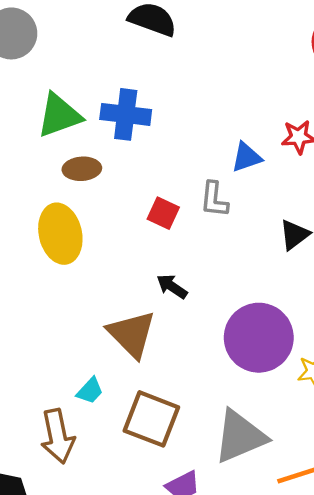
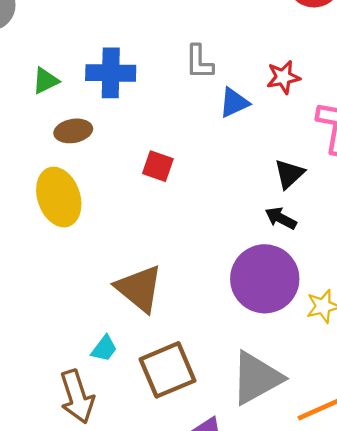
green triangle: (59, 115) -> (45, 81), size x0.6
gray L-shape: (214, 199) -> (199, 62), moved
black arrow: (172, 286) -> (281, 218), moved
brown square: (151, 419) -> (167, 370), turned -38

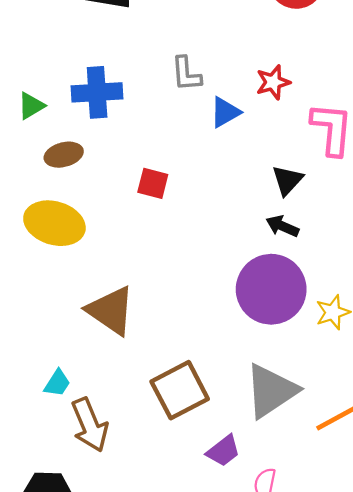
yellow ellipse: (59, 197) -> (54, 223), turned -50
brown triangle: (139, 288) -> (111, 311), moved
cyan trapezoid: (104, 349) -> (57, 383), moved

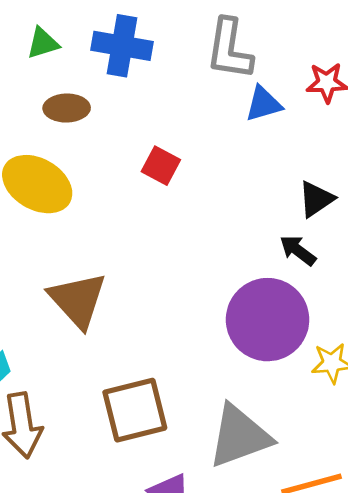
gray L-shape: (186, 74) -> (229, 49), size x1.4

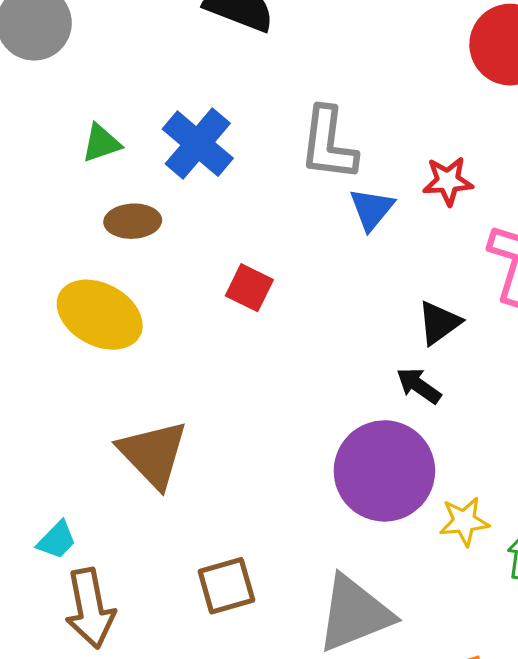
blue cross: (122, 46) -> (198, 144), turned 32
blue triangle: (263, 104) -> (372, 209), turned -33
brown square: (135, 410) -> (226, 586), size x0.7

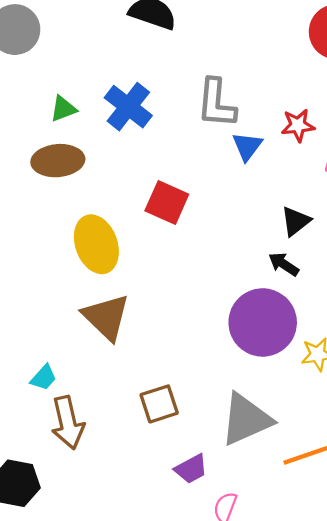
brown ellipse: (133, 221) -> (58, 161), moved, size x1.4
red square: (249, 288) -> (167, 202), size x1.4
yellow ellipse: (100, 315) -> (96, 244), moved, turned 44

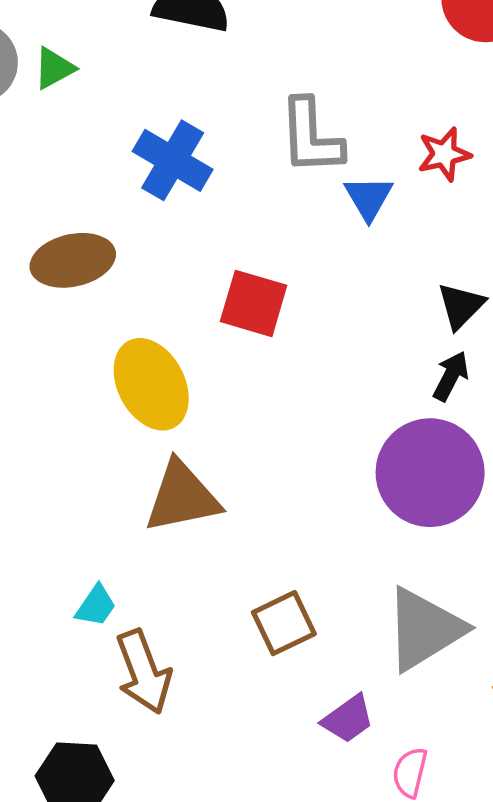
green triangle: (63, 109) -> (54, 68), moved
black arrow: (284, 264) -> (451, 376), turned 92
brown triangle: (106, 317) -> (182, 497), turned -48

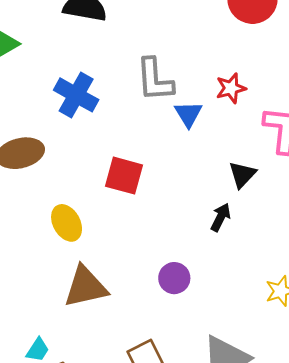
black arrow: (451, 376) -> (221, 217), moved
yellow ellipse: (151, 384) -> (67, 223), size x0.7
purple circle: (430, 473) -> (174, 278), moved, size x0.5

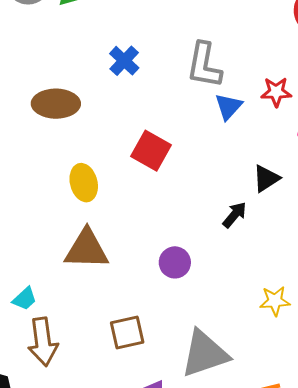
blue cross: (76, 95) -> (124, 61), size x0.7

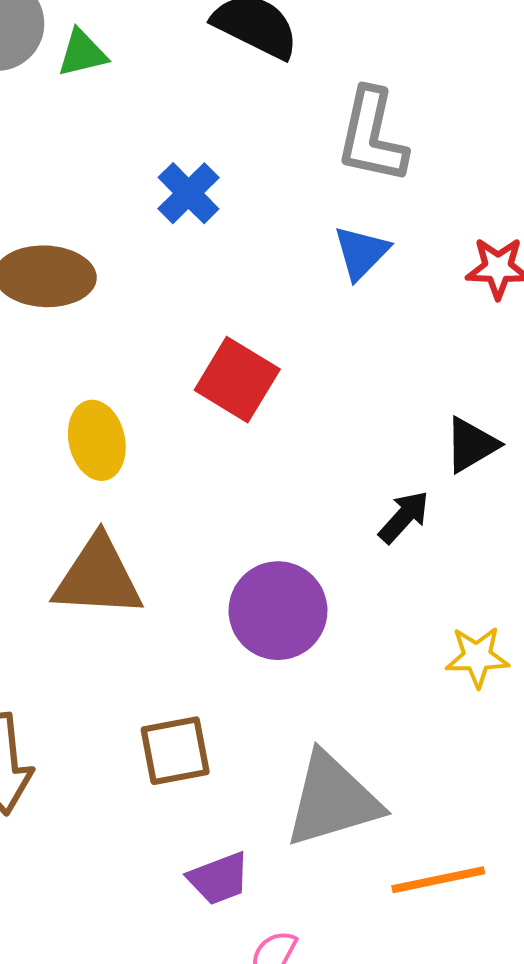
gray L-shape: (204, 65) -> (372, 136), moved
blue triangle: (229, 107) -> (361, 253), moved
purple circle: (175, 262) -> (278, 611), size x1.5
yellow star: (275, 301) -> (477, 657), moved

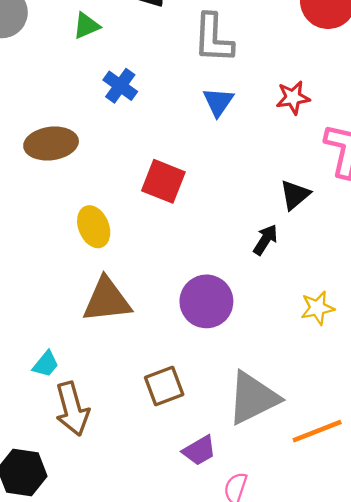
green triangle: (82, 53) -> (86, 26), moved

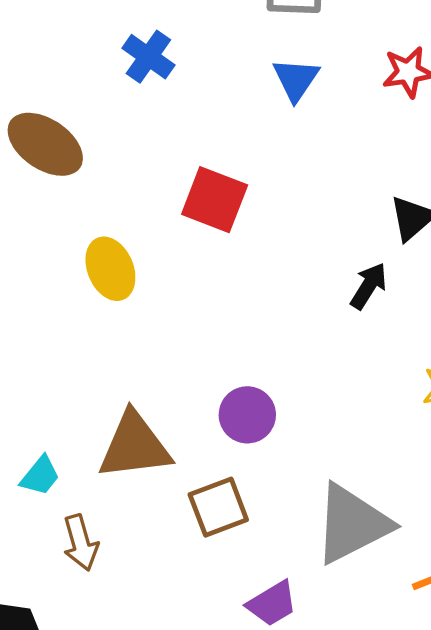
brown ellipse: (51, 144) -> (45, 144), turned 42
brown triangle: (107, 300) -> (135, 446), moved
purple circle: (206, 301) -> (247, 415), moved, size x0.7
brown arrow: (72, 409) -> (81, 543), size x0.7

